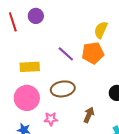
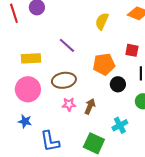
orange pentagon: (93, 53) -> (104, 64), moved
pink star: (51, 119) -> (69, 104), moved

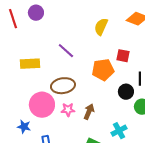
red square: (132, 50) -> (123, 56), moved
black circle: (118, 84) -> (126, 92), moved
pink circle: (28, 89) -> (42, 105), moved

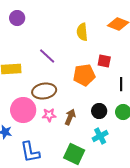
yellow semicircle: (101, 27) -> (82, 32), turned -30
black circle: (126, 92) -> (99, 111), moved

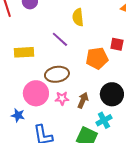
yellow semicircle: (82, 32) -> (78, 17), moved
black circle: (99, 111) -> (112, 94), size x1.5
cyan cross: (100, 136) -> (104, 120), moved

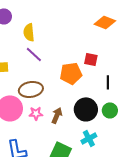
yellow semicircle: (78, 17) -> (29, 32), moved
cyan cross: (104, 120) -> (89, 138), moved

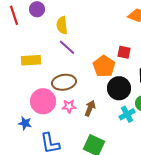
orange pentagon: (71, 73) -> (104, 66), turned -30
black circle: (86, 109) -> (119, 88), moved
cyan cross: (89, 138) -> (127, 114), moved

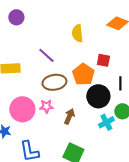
yellow semicircle: (62, 25) -> (77, 33), moved
brown ellipse: (64, 82) -> (54, 82), moved
pink star: (69, 106) -> (46, 106), moved

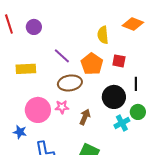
purple circle: (16, 17) -> (34, 27), moved
yellow semicircle: (77, 33) -> (103, 35), moved
orange pentagon: (83, 74) -> (92, 64), moved

